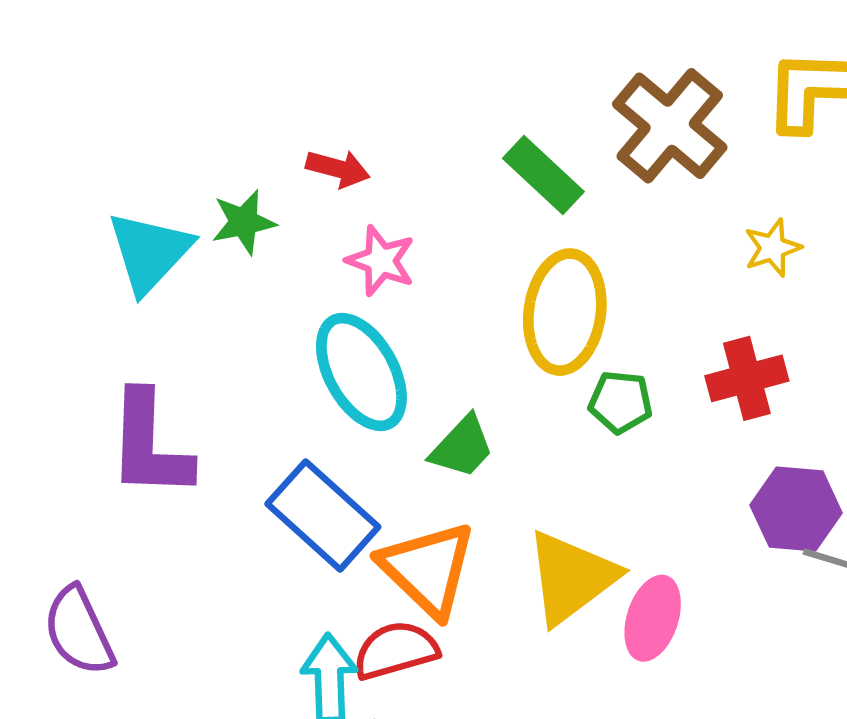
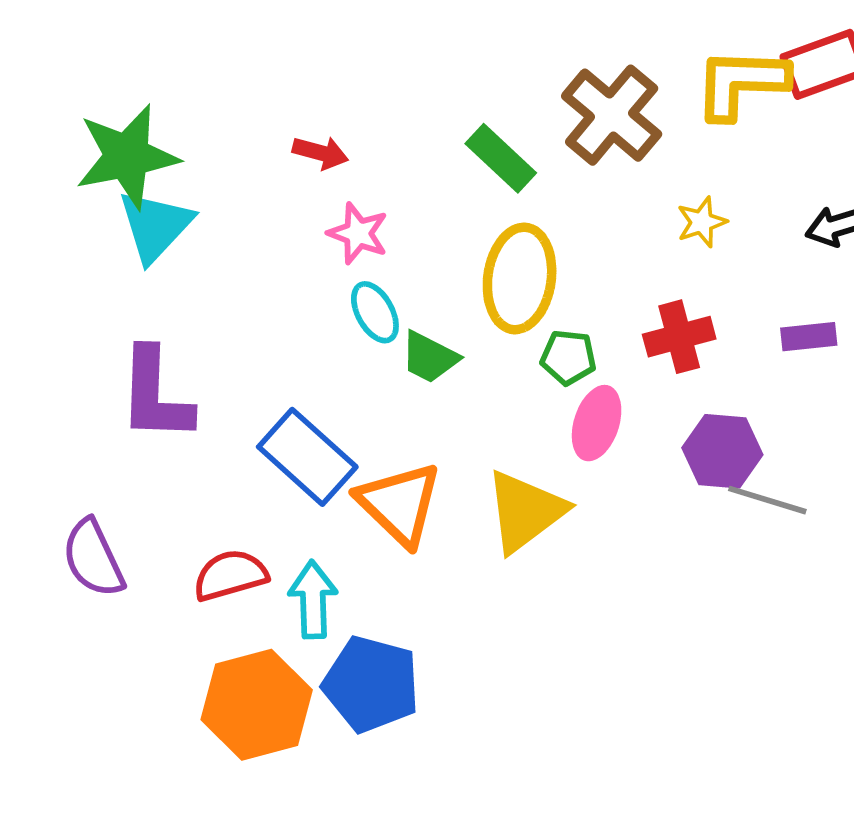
green star: (244, 222) -> (127, 156), moved, size x1.8
cyan ellipse: (361, 372) -> (375, 312), moved, size x0.6
green trapezoid: (462, 447) -> (429, 357), moved, turned 74
pink ellipse: (653, 618) -> (597, 423), moved
red semicircle: (396, 650) -> (230, 575), moved

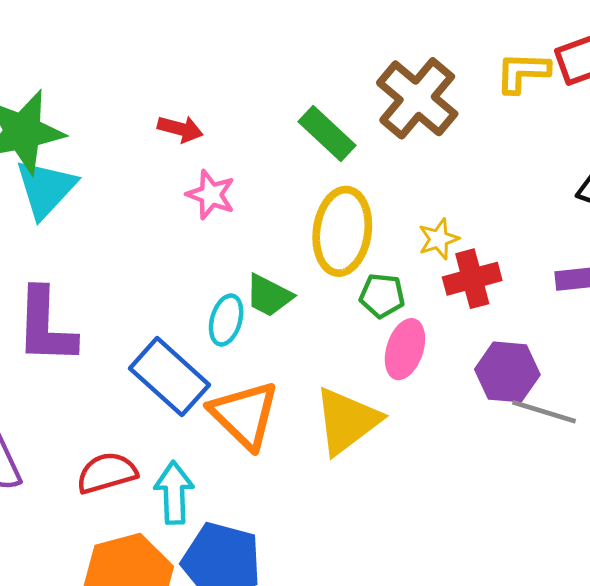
yellow L-shape: (741, 83) -> (523, 72), size x0.7
yellow star: (702, 222) -> (439, 239), moved
cyan ellipse: (375, 312) -> (226, 320), moved, turned 45

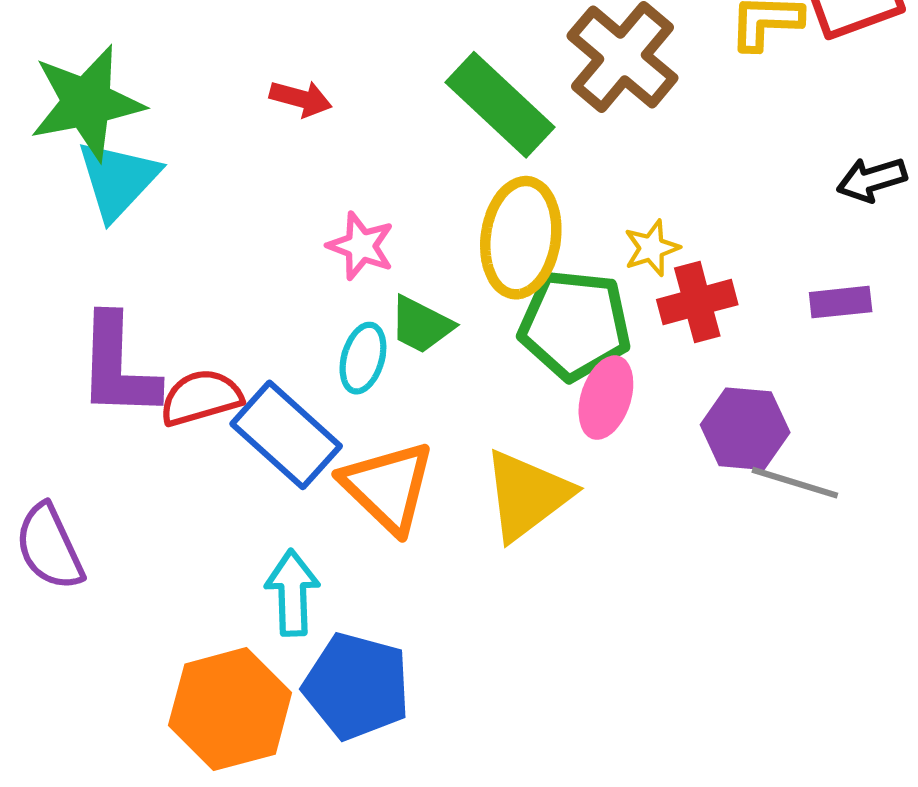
green rectangle: (327, 133) -> (500, 105), size x1.4
pink star: (211, 195) -> (361, 246), moved
green pentagon: (382, 296) -> (575, 325), size x1.8
red semicircle: (107, 473) -> (201, 398), moved

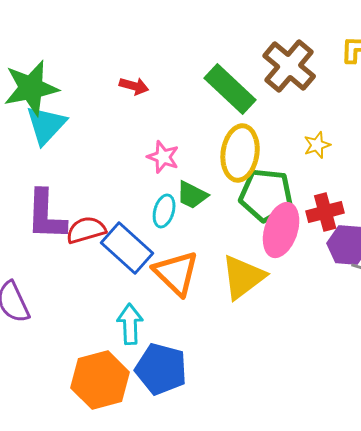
yellow star: (652, 248) -> (317, 145), moved
red cross: (697, 302) -> (325, 212), moved
pink ellipse: (606, 398) -> (281, 230), size x1.4

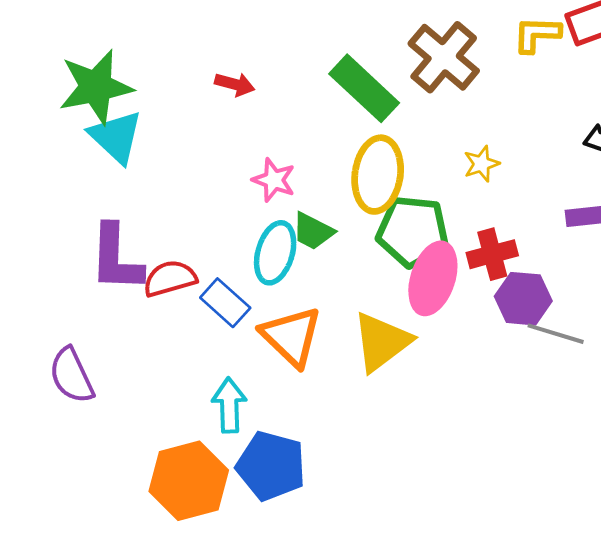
cyan triangle: (46, 125) -> (116, 137), turned -30
cyan ellipse: (164, 211) -> (275, 253), size x1.4
blue rectangle: (127, 248) -> (225, 303), size x0.7

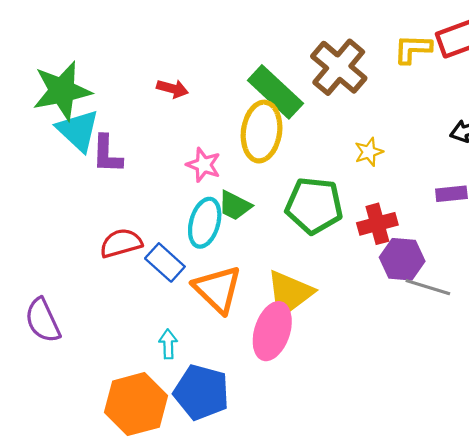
yellow ellipse: (378, 175) -> (262, 132), moved
purple L-shape: (116, 258) -> (107, 154), moved, size x0.7
pink ellipse: (433, 278) -> (272, 331), moved
cyan arrow: (229, 405) -> (168, 344), size x0.7

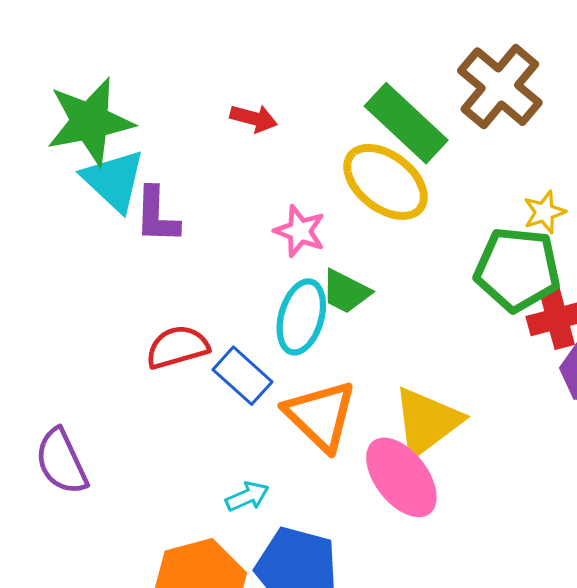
yellow ellipse: (262, 132) -> (386, 182), turned -60
green pentagon: (314, 206) -> (517, 269), moved
pink ellipse: (272, 331) -> (401, 477), turned -56
cyan arrow: (168, 344) -> (247, 496), turned 68

